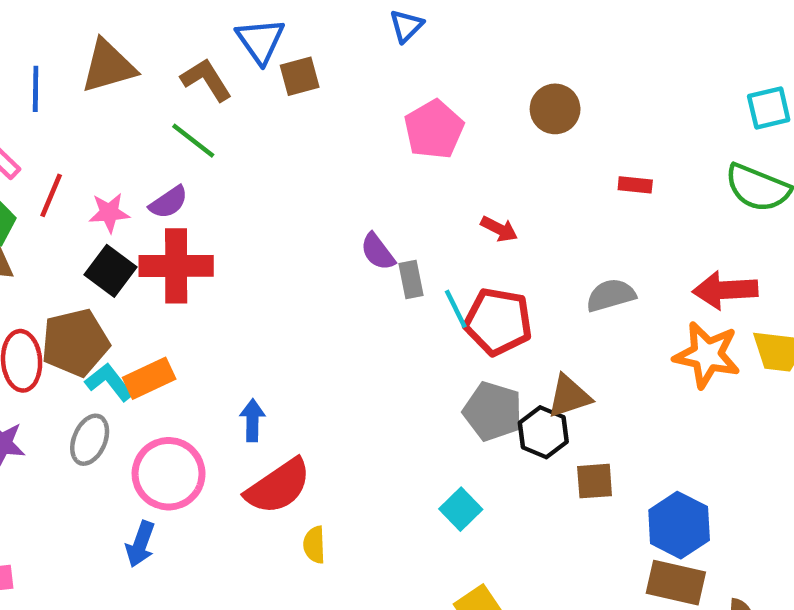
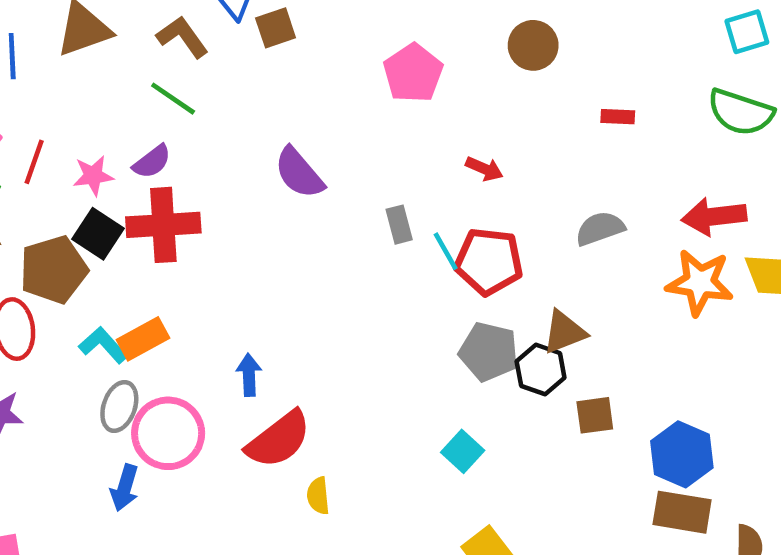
purple semicircle: (378, 252) -> (299, 173), moved, size x1.4
brown pentagon: (75, 343) -> (54, 270), moved
gray ellipse: (90, 440) -> (119, 406), moved
blue arrow: (140, 544) -> (125, 488), moved

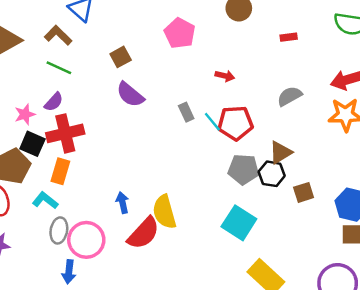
brown square: (276, 28) -> (121, 57), moved
orange rectangle: (143, 339) -> (60, 171), moved, turned -35
cyan square: (463, 451) -> (239, 223), size x1.6
yellow semicircle: (318, 496) -> (164, 212), moved, size x1.8

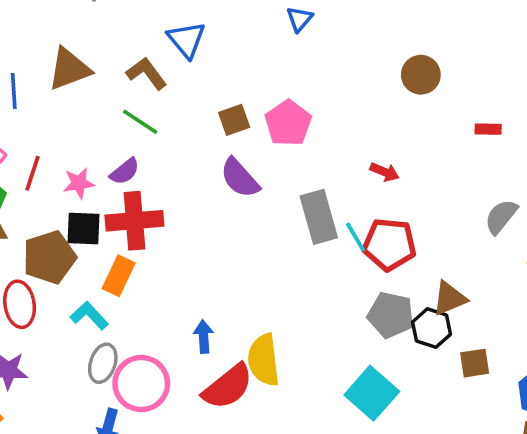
pink pentagon: (180, 33) -> (288, 123), moved
gray semicircle: (289, 96) -> (501, 217), moved, turned -30
gray rectangle: (186, 112) -> (319, 217), size x1.8
black square: (32, 144) -> (83, 229), turned -30

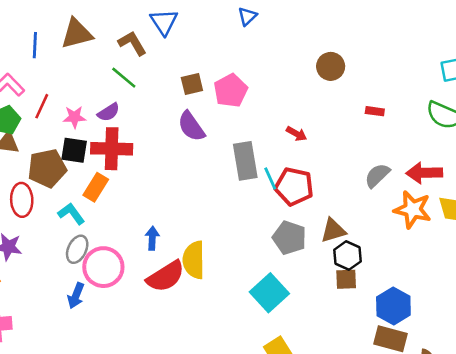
black hexagon: (431, 328) -> (348, 256), moved

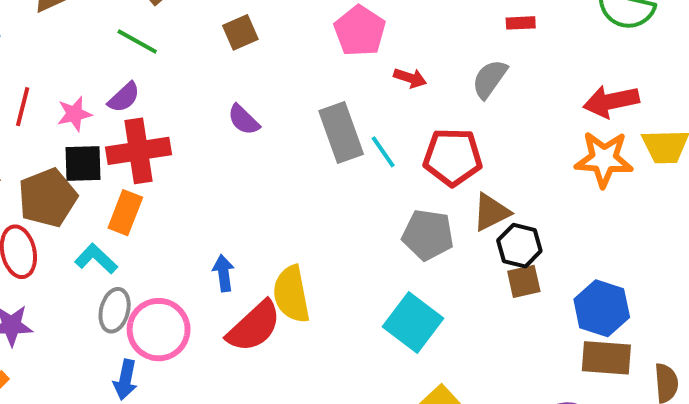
pink pentagon: (231, 91) -> (360, 31), moved
purple semicircle: (191, 126) -> (243, 120), moved, size x0.7
gray semicircle: (377, 175) -> (490, 79), moved
red pentagon: (294, 187) -> (453, 157), moved

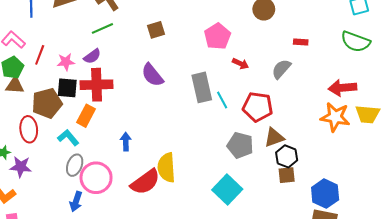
green line: (137, 42) -> (102, 28), turned -60
purple semicircle: (243, 120) -> (152, 75), size x1.4
blue arrow: (223, 273) -> (126, 142), moved

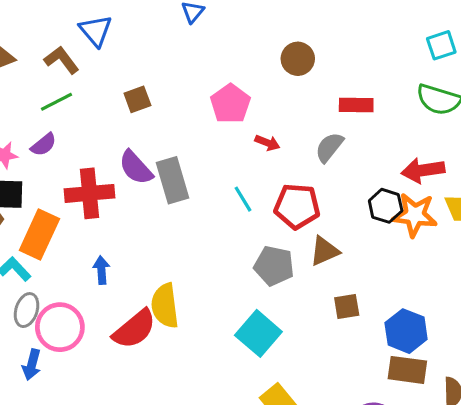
red rectangle: (301, 42) -> (356, 105), size x1.5
red cross: (97, 85) -> (89, 193), moved
gray rectangle: (202, 87) -> (172, 180), moved
orange rectangle: (86, 116) -> (39, 235), size x1.4
black hexagon: (287, 156) -> (386, 206), moved

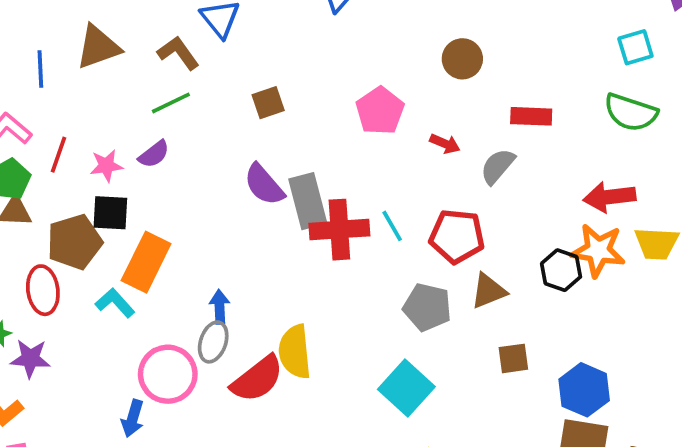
red arrow: (267, 143) -> (445, 144), moved
red cross: (89, 193) -> (339, 230), moved
black hexagon: (386, 206) -> (561, 270), moved
gray ellipse: (27, 310) -> (213, 342), moved

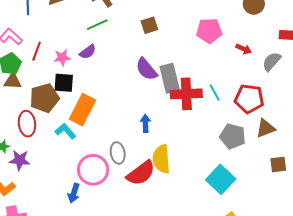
pink pentagon: (380, 111) -> (209, 31), turned 30
blue arrow: (220, 307) -> (145, 123), moved
gray ellipse: (213, 342) -> (118, 153), turned -30

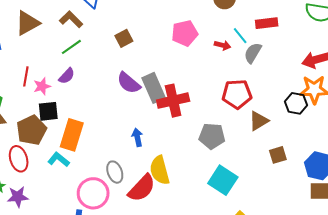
red line: (37, 51) -> (26, 76), moved
cyan line: (215, 92) -> (240, 36), moved
gray pentagon: (233, 136) -> (212, 136), moved

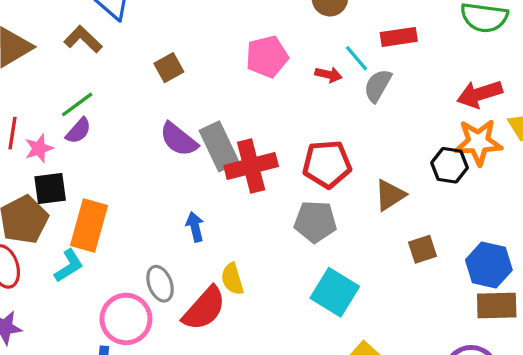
green line: (71, 47) -> (77, 104), moved
red pentagon: (237, 94) -> (327, 164), moved
cyan L-shape: (59, 159) -> (69, 266), turned 110
yellow semicircle: (160, 170) -> (232, 279), size x0.7

